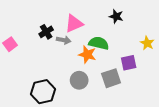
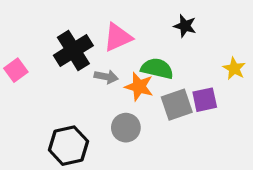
black cross: (46, 32) -> (73, 50), size x1.6
gray arrow: (64, 40) -> (106, 77), moved
gray square: (111, 78) -> (177, 105), moved

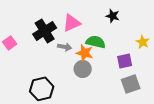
gray square: (177, 105) -> (131, 84), moved
gray circle: (126, 128) -> (83, 69), moved

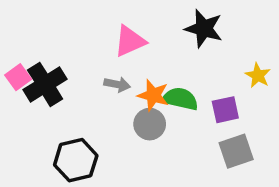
black star: (113, 16) -> (204, 29), size x1.5
black cross: (45, 31) -> (45, 84), moved
green semicircle: (96, 42) -> (180, 99), moved

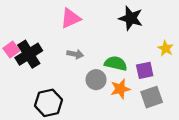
pink triangle: (130, 41) -> (71, 18), moved
orange star: (153, 95) -> (120, 89), moved, turned -30

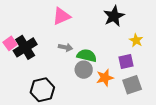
black star: (131, 18) -> (114, 16), turned 30
yellow star: (166, 48) -> (136, 40), moved
green semicircle: (116, 63) -> (87, 55), moved

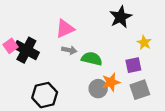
pink triangle: (61, 16) -> (65, 29), moved
black cross: (25, 47) -> (26, 50), turned -30
gray circle: (84, 70) -> (98, 89), moved

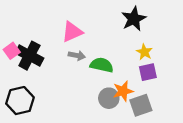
yellow star: (144, 43) -> (144, 52), moved
gray square: (140, 90) -> (141, 105), moved
black hexagon: (45, 95) -> (20, 101), moved

